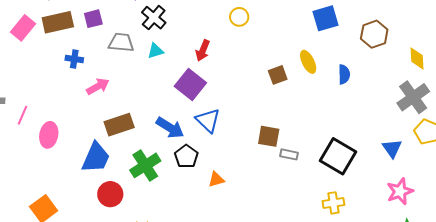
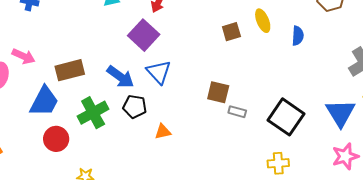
pink arrow: (98, 86) -> (23, 56), moved, turned 50
blue triangle: (392, 148) -> (340, 113), size x1.5
black pentagon: (186, 156) -> (135, 107), turned -30

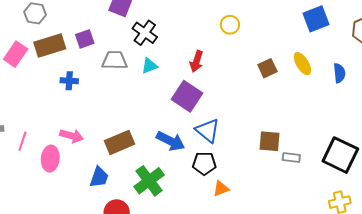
brown square: (231, 32) -> (267, 68), moved
blue trapezoid: (44, 101) -> (99, 177), size x0.7
black pentagon: (135, 107) -> (204, 163), moved

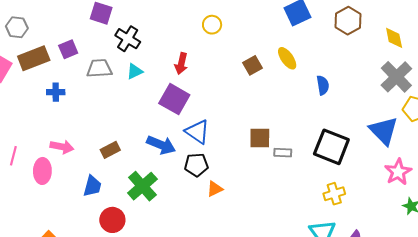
blue semicircle: (339, 73) -> (323, 85), moved
brown rectangle: (119, 142) -> (110, 150), size x0.7

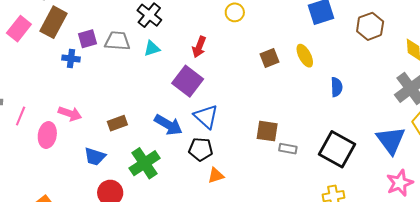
purple square: (68, 49) -> (87, 39), moved
brown rectangle: (34, 58) -> (54, 22), turned -48
blue trapezoid: (92, 186) -> (95, 157), turned 85

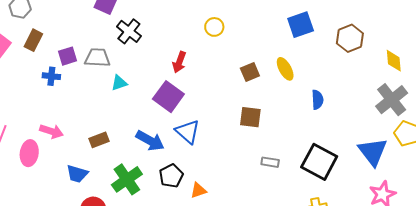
brown rectangle: (54, 22) -> (33, 40), size x0.7
cyan triangle: (152, 48) -> (119, 83), moved
brown square: (267, 131) -> (250, 117), moved
black pentagon: (201, 149) -> (171, 176), moved, turned -30

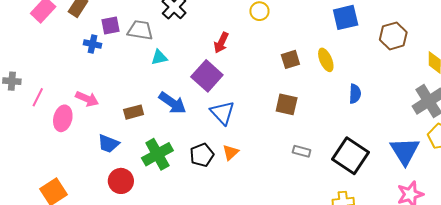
blue arrow: (150, 141) -> (172, 103), moved
orange triangle: (198, 190) -> (231, 152), moved, turned -30

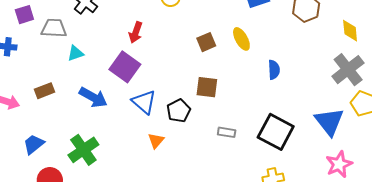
purple square: (111, 26) -> (24, 15), moved
brown rectangle: (134, 112) -> (45, 91), moved
blue trapezoid: (108, 144) -> (34, 144), turned 125
black pentagon: (202, 155) -> (179, 111), moved

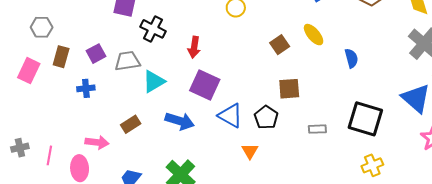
red arrow: (136, 32) -> (194, 47), moved
cyan triangle: (76, 53) -> (154, 81), size x1.4

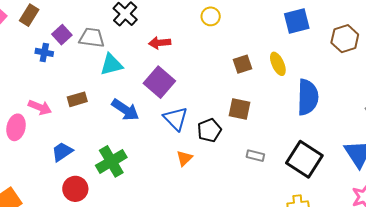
red arrow: (194, 47) -> (160, 43), turned 60
purple square: (96, 54) -> (62, 35), moved, turned -30
blue semicircle: (351, 58) -> (308, 97), size x1.8

